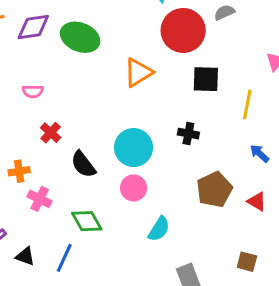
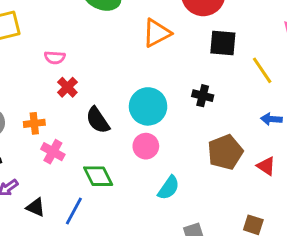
pink semicircle: (33, 91) -> (55, 57), moved
yellow line: (247, 104) -> (262, 70), turned -48
blue arrow: (259, 153) -> (271, 119), turned -42

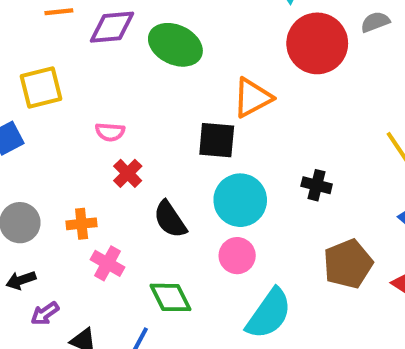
black square: (223, 43) -> (217, 140), moved
cyan semicircle: (169, 188) -> (269, 314), size x1.5

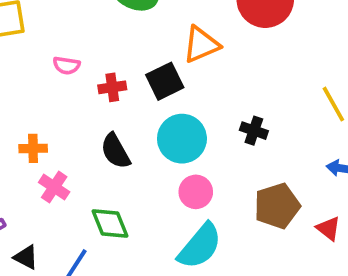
black square: (217, 140) -> (165, 81), turned -36
red cross: (128, 173) -> (112, 87), moved, turned 32
pink circle: (237, 256) -> (196, 192), moved

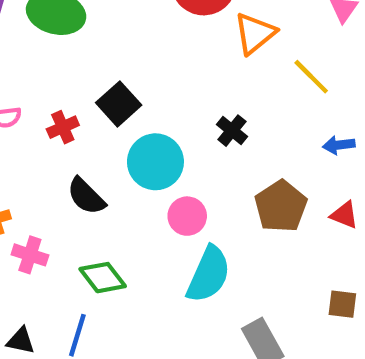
orange triangle: (201, 45) -> (255, 33), moved
black cross: (254, 131) -> (232, 131), turned 36

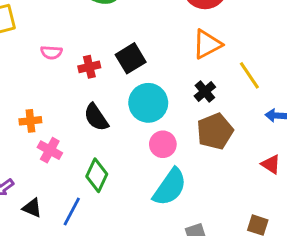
orange triangle: (255, 33) -> (207, 44), moved
yellow line: (311, 77) -> (249, 75), moved
brown pentagon: (281, 206) -> (215, 131), moved
green diamond: (103, 278) -> (97, 175), turned 52

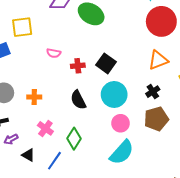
black square: (131, 58) -> (106, 63), turned -30
pink cross: (50, 150) -> (45, 128), moved

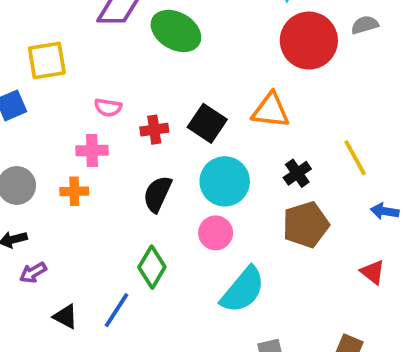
orange triangle: (158, 60) -> (271, 110), moved, turned 30
black semicircle: (78, 100) -> (157, 194), turned 54
pink circle: (121, 123) -> (216, 233), moved
pink cross: (45, 128) -> (92, 150), moved, turned -35
black triangle: (28, 155) -> (65, 317), moved

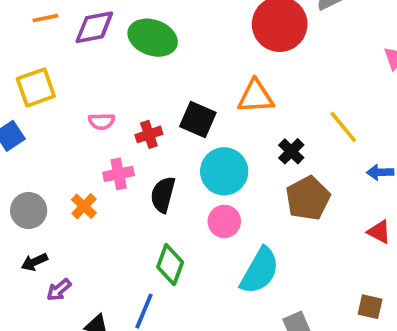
pink cross: (92, 150) -> (119, 174), moved
orange cross: (74, 191) -> (84, 206), turned -35

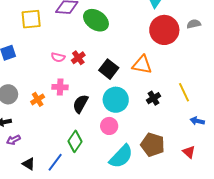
yellow square: (36, 87) -> (31, 19), moved
red cross: (149, 134) -> (78, 58), moved, turned -32
brown pentagon: (308, 198) -> (153, 145), moved, turned 30

